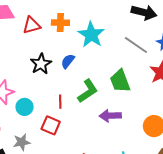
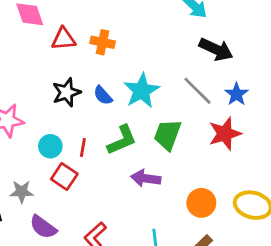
cyan star: (91, 35) -> (142, 91), moved
blue semicircle: (68, 61) -> (103, 95), turned -91
green trapezoid: (120, 81) -> (167, 135), turned 30
cyan circle: (24, 107) -> (50, 146), moved

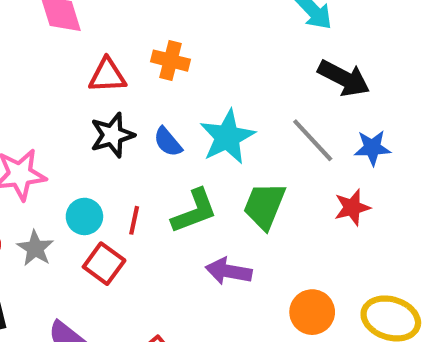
red triangle: (64, 39) -> (107, 75), moved
blue star: (236, 94) -> (372, 148), turned 30
red star: (225, 134) -> (352, 207), size x0.7
gray star: (22, 192) -> (35, 248), moved, turned 30

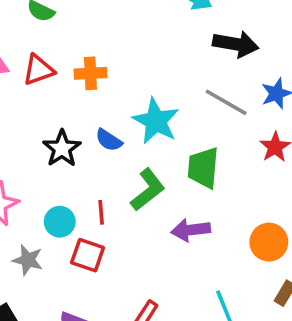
red triangle: (107, 75) -> (38, 70), moved

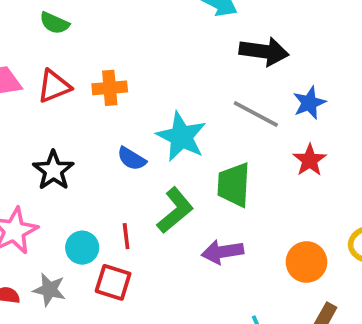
black star: (62, 148) -> (53, 170), moved

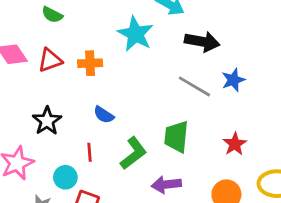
cyan star: (181, 137) -> (135, 34), moved
red star: (310, 160) -> (235, 144), moved
red line: (126, 236) -> (89, 152), moved

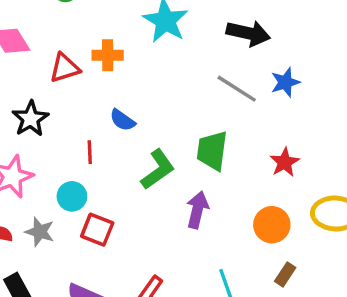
red triangle: (50, 60) -> (65, 68), moved
black star: (47, 121) -> (30, 119), moved
red line: (89, 152) -> (90, 152), moved
purple arrow: (166, 185) -> (197, 210), turned 108

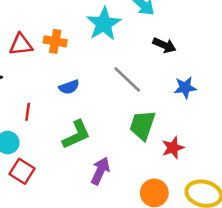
black arrow: (248, 33) -> (164, 45), size x0.7
gray line: (237, 89) -> (127, 79), moved
blue semicircle: (122, 120) -> (69, 87), moved, turned -66
green trapezoid: (212, 151) -> (142, 125), moved

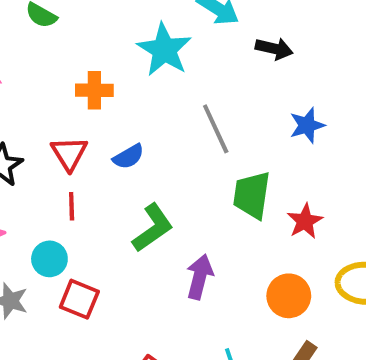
red triangle: (21, 45) -> (69, 153), moved, turned -45
black arrow: (164, 45) -> (274, 49), moved
gray line: (127, 79) -> (216, 129), turned 32

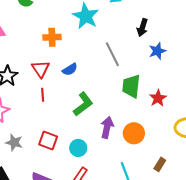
black arrow: (274, 49) -> (142, 28), moved, turned 96
cyan circle: (49, 259) -> (78, 148), moved
orange circle: (289, 296) -> (134, 133), moved

